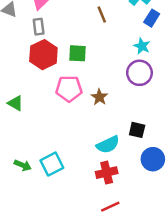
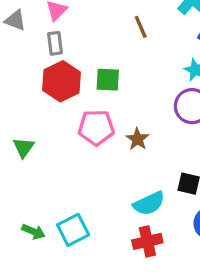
green triangle: (15, 103) -> (24, 147), turned 35

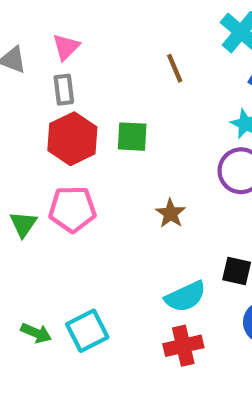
pink pentagon: (96, 128) -> (72, 209), moved

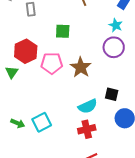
red hexagon: (72, 139) -> (26, 51), moved
pink pentagon: (72, 209) -> (52, 63), moved
brown star: (171, 213) -> (81, 67), size x1.5

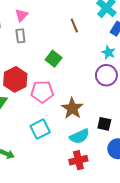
green square: (63, 31) -> (54, 59), turned 35
brown star: (81, 67) -> (72, 108), moved
cyan square: (42, 122) -> (40, 129), moved

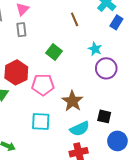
cyan star: (108, 52) -> (95, 49), moved
cyan square: (40, 129) -> (41, 122), turned 30

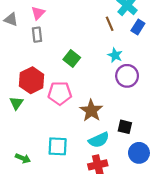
brown line: (75, 19) -> (110, 24), moved
cyan square: (41, 122) -> (58, 146), moved

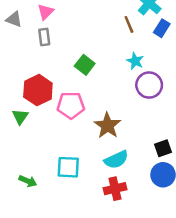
black square: (125, 127) -> (163, 148), moved, turned -32

